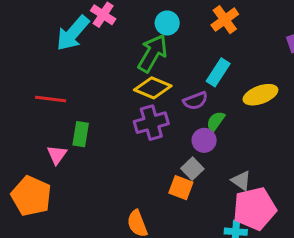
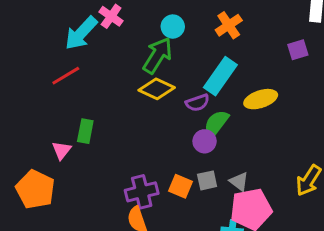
cyan rectangle: (218, 72) -> (220, 76), size x1.4
red line: (51, 99) -> (66, 76), moved, turned -40
green semicircle: (216, 121) -> (216, 123), size x1.4
purple cross: (151, 123) -> (142, 192), moved
gray square: (192, 169) -> (207, 180), moved, turned 30

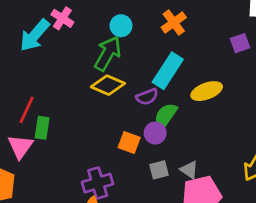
red line: (66, 76) -> (27, 110), moved, turned -32
pink triangle: (62, 150) -> (20, 147), size x1.4
orange square: (180, 186) -> (129, 143), moved

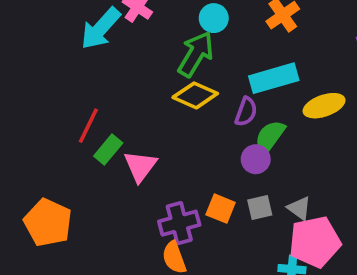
cyan rectangle: (168, 71) -> (274, 78), turned 40
purple semicircle: (147, 97) -> (246, 112), turned -50
green rectangle: (42, 128) -> (108, 149), turned 30
orange square: (129, 143) -> (221, 209), moved
pink triangle: (20, 147) -> (140, 166), moved

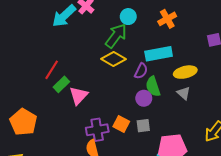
green semicircle: (270, 137) -> (153, 86), turned -60
gray triangle: (299, 208) -> (184, 93), moved

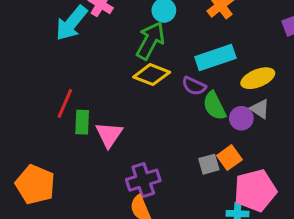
purple semicircle: (141, 71) -> (194, 86), turned 98
green rectangle: (61, 84) -> (82, 122), turned -35
purple circle: (144, 98) -> (241, 118), moved
orange square: (121, 124) -> (229, 158), moved, turned 35

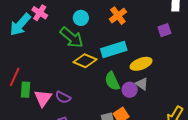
green arrow: (150, 41) -> (72, 37), turned 100
yellow diamond: (152, 75) -> (85, 61), moved
purple semicircle: (194, 86) -> (63, 97), moved

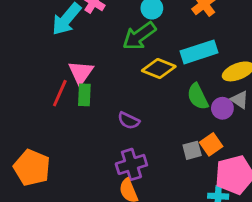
green arrow: (72, 37) -> (139, 36), turned 105
green rectangle: (26, 90) -> (84, 95), moved
pink triangle: (43, 98) -> (81, 73), moved

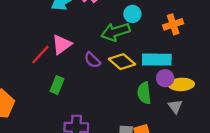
green rectangle: (84, 95) -> (57, 85), moved
purple circle: (222, 108) -> (165, 78), moved
purple semicircle: (129, 121) -> (92, 60), moved

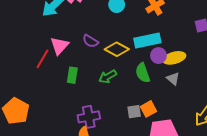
green arrow: (116, 32) -> (108, 77), moved, size x0.7
purple semicircle: (92, 60) -> (90, 41), moved
green rectangle: (57, 85) -> (72, 75), moved

